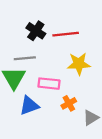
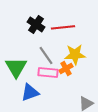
gray line: (25, 58) -> (46, 55), moved, turned 60
orange cross: (69, 103) -> (66, 68), moved

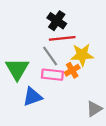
black cross: (36, 24) -> (57, 21), moved
red line: (63, 27) -> (62, 38), moved

